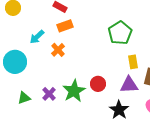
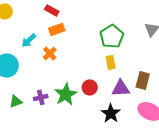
yellow rectangle: (133, 62) -> (111, 62), moved
purple cross: (49, 94) -> (41, 97), turned 32

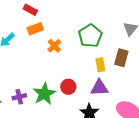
orange cross: (50, 53) -> (54, 46), moved
yellow rectangle: (111, 62) -> (100, 65), moved
brown rectangle: (143, 80) -> (121, 58), moved

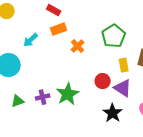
red circle: (68, 87) -> (103, 81), moved
purple triangle: (99, 88) -> (123, 88), turned 36

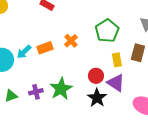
orange rectangle: (59, 29) -> (45, 48), moved
cyan arrow: (31, 40) -> (24, 52), moved
black star: (113, 113) -> (97, 98), moved

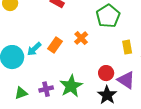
green pentagon: (107, 31) -> (108, 16), moved
orange rectangle: (45, 48) -> (55, 45), turned -35
yellow rectangle: (117, 60) -> (127, 47), moved

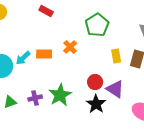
orange rectangle: (55, 45) -> (44, 54), turned 56

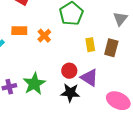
orange rectangle: (44, 54) -> (19, 31), moved
black star: (96, 104) -> (70, 93), turned -30

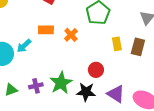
purple triangle: (89, 78) -> (116, 94), moved
black star: (70, 93) -> (86, 92), moved

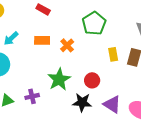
cyan arrow: (24, 46) -> (11, 38), moved
green star: (61, 83) -> (59, 79), moved

